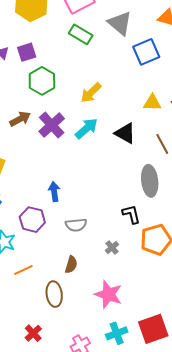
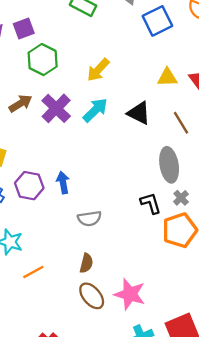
purple hexagon: (32, 220) -> (29, 186), moved
gray cross: (112, 247) -> (181, 198), moved
brown ellipse: (54, 294) -> (92, 296), moved, turned -30

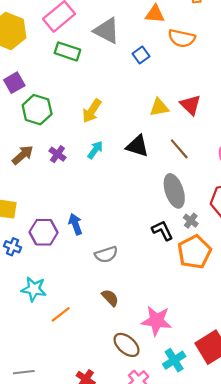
blue square: (157, 21) -> (141, 55), size x0.6
purple cross: (56, 108) -> (57, 154), size x0.6
cyan arrow: (95, 110) -> (95, 150), size x0.7
brown semicircle: (86, 263) -> (110, 298), turned -48
brown ellipse: (92, 296) -> (127, 345), moved

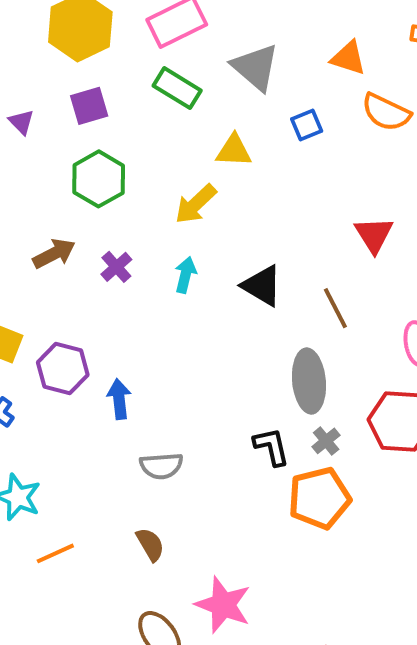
purple square: (14, 83) -> (89, 106), moved
yellow triangle: (159, 107) -> (234, 151), moved
cyan arrow: (95, 150) -> (185, 275), turned -36
purple hexagon: (44, 232) -> (63, 369), moved

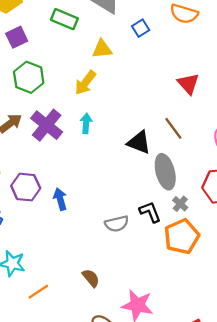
purple cross: (116, 267) -> (47, 125), size x1.8
black triangle: (262, 286) -> (139, 142), moved
gray semicircle: (161, 466) -> (117, 224), moved

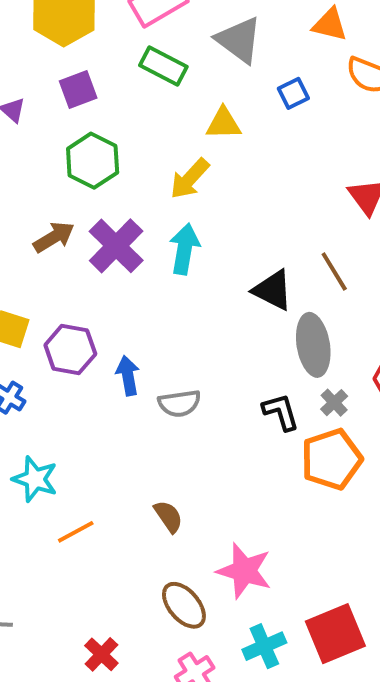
cyan arrow: (86, 123) -> (184, 249), size x1.4
gray semicircle: (117, 224) -> (179, 403), moved

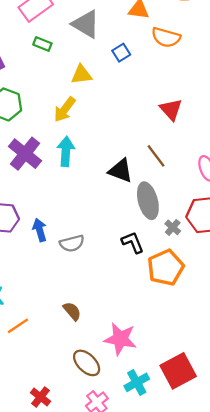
green rectangle: (163, 66) -> (42, 44), size x0.7
gray cross: (334, 403) -> (173, 227), moved

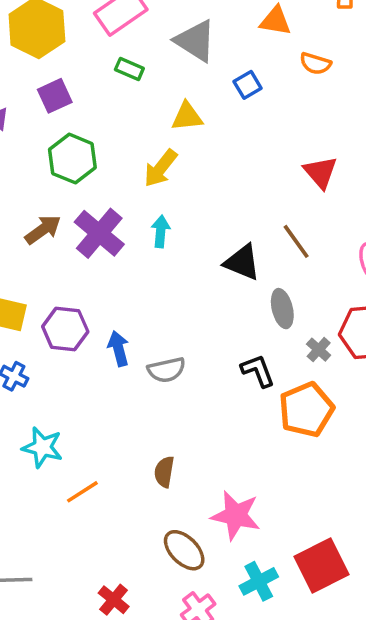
orange semicircle: (166, 37) -> (315, 64), size x0.7
cyan arrow: (66, 151) -> (161, 231), size x0.7
gray ellipse: (148, 201) -> (282, 309), size x0.7
brown semicircle: (72, 311) -> (164, 472), turned -132

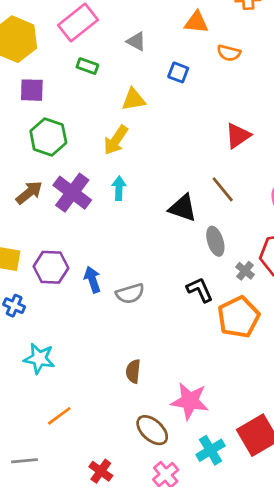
gray triangle: (195, 41) -> (136, 41), size x0.6
blue square: (248, 85) -> (178, 72), turned -35
purple square: (55, 96) -> (32, 90), turned 30
red triangle: (320, 172) -> (238, 136), turned 40
orange line: (82, 492) -> (59, 416), moved

